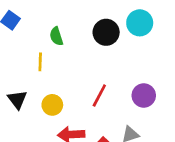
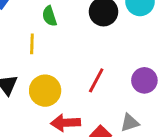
yellow circle: (52, 105) -> (45, 91), size x1.4

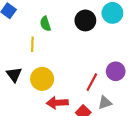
red line: (96, 80) -> (92, 82), moved

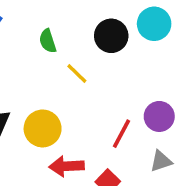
yellow line: (32, 44) -> (77, 74), moved, turned -48
gray triangle: (105, 103) -> (161, 161), moved

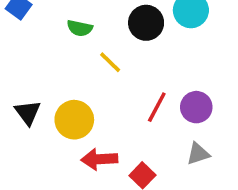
green semicircle: (48, 41) -> (80, 28), turned -60
red line: (121, 134) -> (157, 107), moved

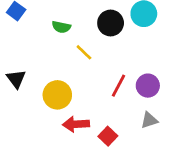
black triangle: (28, 112) -> (16, 79), moved

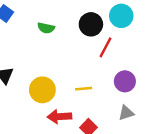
yellow line: (84, 52) -> (84, 89), moved, turned -49
red line: (119, 86) -> (105, 47), moved

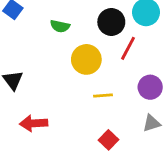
yellow circle: (42, 90) -> (86, 59), moved
red arrow: (59, 117) -> (34, 123), moved

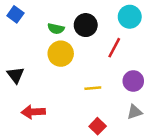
black circle: (111, 22) -> (86, 25), moved
yellow circle: (86, 59) -> (61, 54), moved

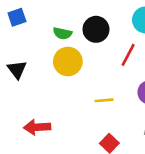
blue square: (15, 14) -> (17, 17), turned 35
black triangle: (15, 75) -> (17, 70), moved

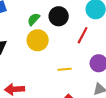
green semicircle: (62, 33) -> (34, 19), turned 120

